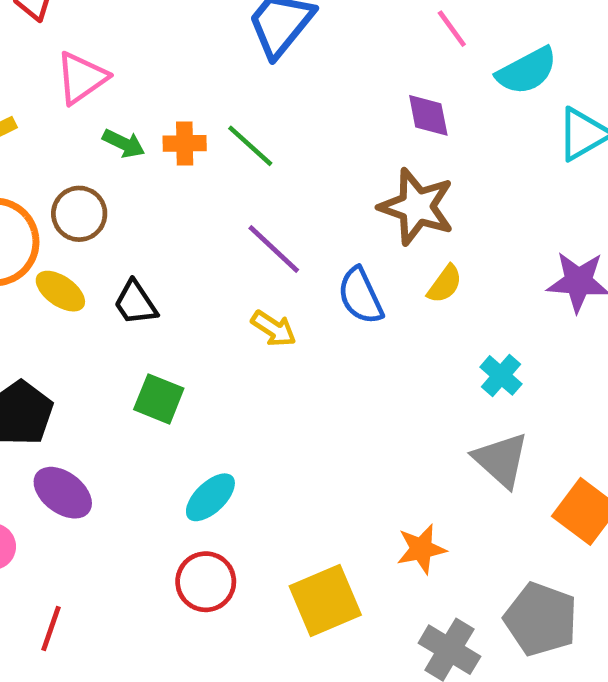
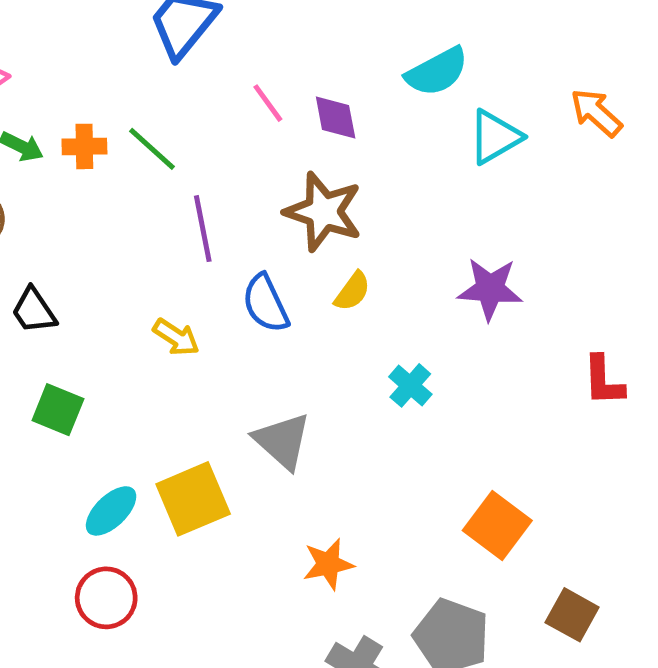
pink line: (452, 29) -> (268, 103), moved
purple line: (274, 249) -> (203, 229), moved, turned 36
gray triangle: (501, 460) -> (282, 441), moved
yellow square: (325, 600) -> (193, 499), moved

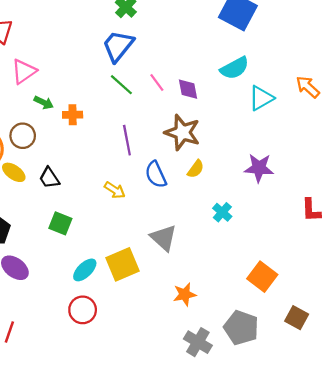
orange cross: (84, 146) -> (73, 115), moved
green line: (152, 149) -> (121, 85), moved

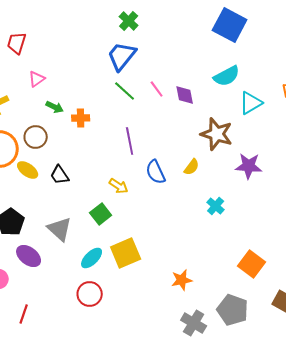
pink triangle: (24, 71) -> (37, 79), size x0.7
brown star: (182, 132) -> (217, 134), moved
green square: (60, 223) -> (101, 214), moved, turned 30
gray triangle: (164, 238) -> (60, 229), moved

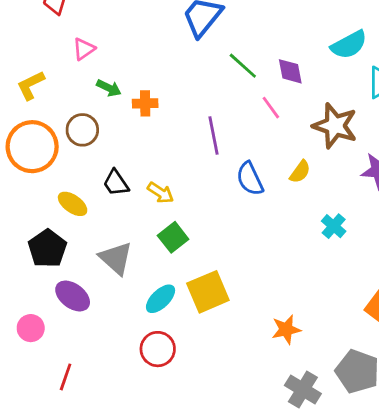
pink line: (157, 89) -> (271, 108), moved
green line: (125, 91) -> (243, 66), moved
yellow ellipse: (28, 170) -> (73, 204), moved
yellow arrow: (119, 186) -> (161, 193), moved

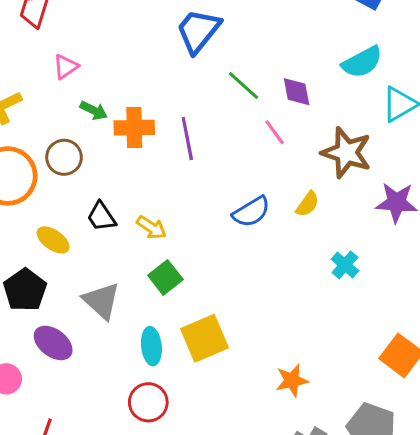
orange cross: (145, 103) -> (134, 128), size x1.4
purple line: (214, 135) -> (187, 139), moved
blue semicircle: (250, 179) -> (251, 212), turned -96
cyan ellipse: (161, 299) -> (151, 346), turned -52

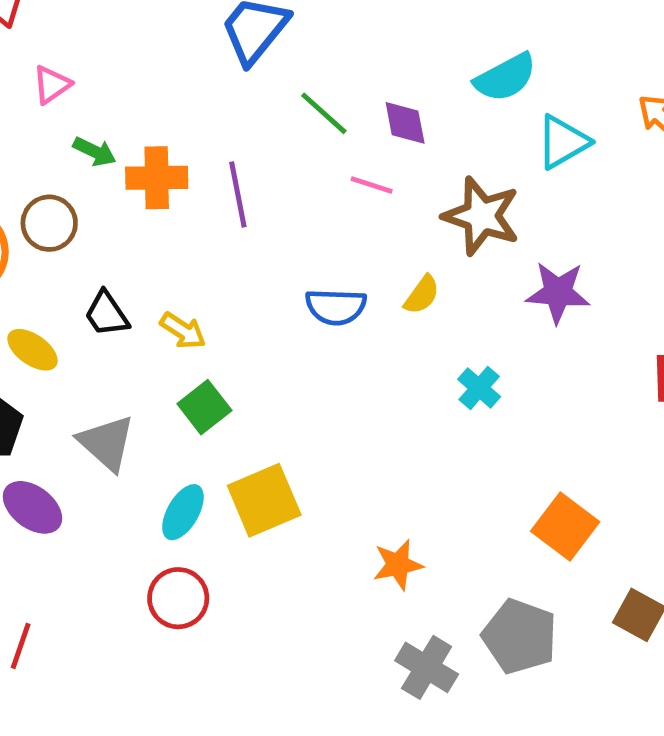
pink line: (275, 132) -> (372, 185), turned -36
blue semicircle: (251, 212) -> (336, 307), turned 33
cyan ellipse: (151, 346) -> (183, 512), turned 36

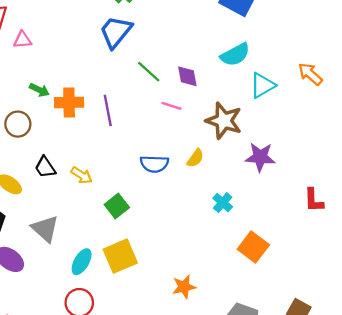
pink triangle: (52, 85) -> (22, 40), moved, turned 30
green square: (204, 407) -> (117, 206), moved
orange square: (565, 526) -> (253, 247), moved

